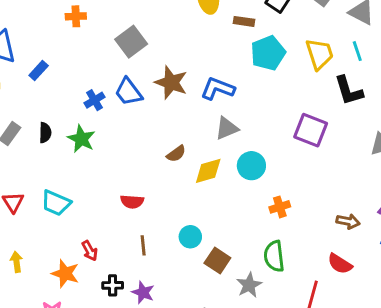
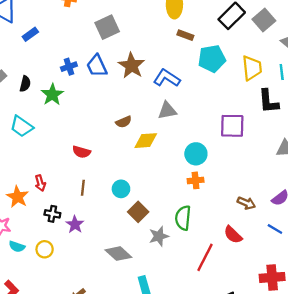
brown rectangle: (244, 21) -> (185, 35), moved
purple square: (311, 130) -> (232, 126), turned -32
cyan circle: (251, 166) -> (196, 154), moved
cyan trapezoid: (56, 203) -> (22, 126), moved

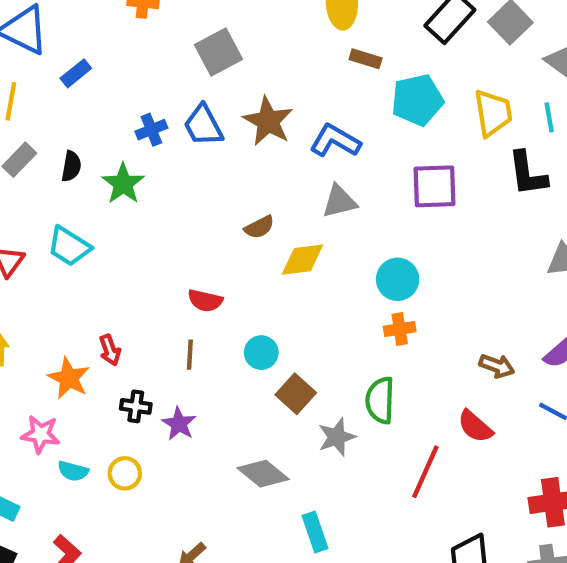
purple square: (232, 126) -> (434, 186), moved
red semicircle: (81, 152) -> (205, 301), moved

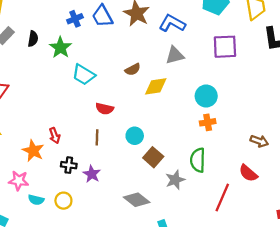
cyan trapezoid: (69, 246) -> (84, 75), moved

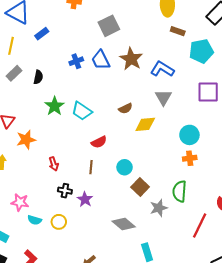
green star: (60, 48) -> (55, 106), moved
gray triangle: (175, 55) -> (163, 98), turned -48
red semicircle: (105, 109) -> (99, 142), turned -42
orange star: (33, 151) -> (26, 140), moved, turned 30

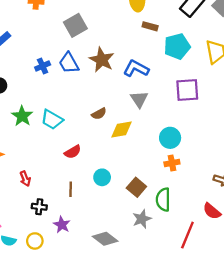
brown line: (91, 167) -> (71, 189), moved
brown square: (140, 187) -> (136, 187), moved
purple star: (85, 199) -> (62, 225), moved

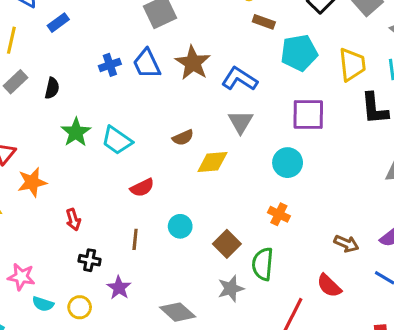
cyan circle: (170, 138) -> (288, 163), moved
orange cross: (172, 163) -> (279, 214), turned 32

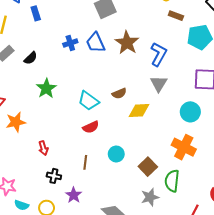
blue rectangle: (58, 23) -> (36, 13), turned -72
blue L-shape: (240, 79) -> (159, 54), turned 85
black semicircle: (52, 88) -> (31, 58), turned 32
cyan trapezoid: (117, 140) -> (88, 101), moved
orange cross: (279, 214) -> (184, 147), size x1.6

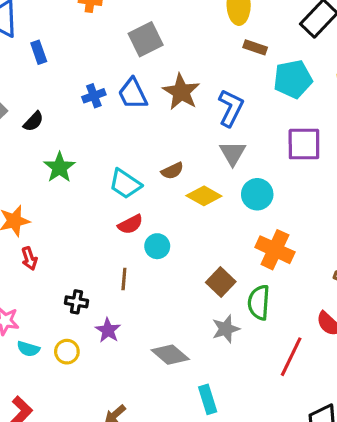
yellow diamond: (139, 111) -> (204, 196), turned 35
cyan circle: (190, 112) -> (257, 194), moved
red arrow: (43, 148) -> (29, 259), moved
cyan circle: (116, 154) -> (157, 246), moved

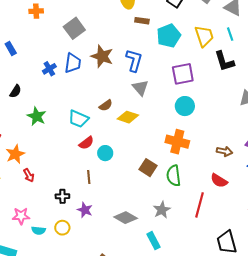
blue trapezoid: (133, 94) -> (73, 63), turned -135
cyan circle: (257, 194) -> (185, 106), moved
gray star: (226, 329) -> (162, 210), moved

